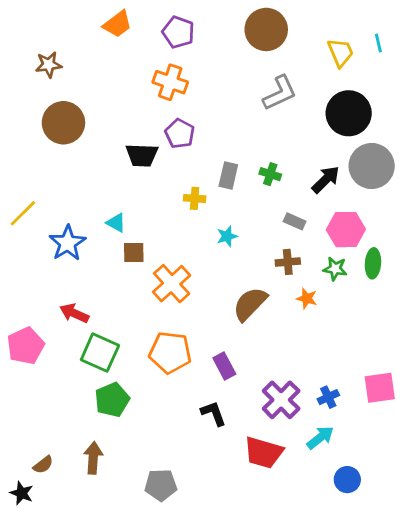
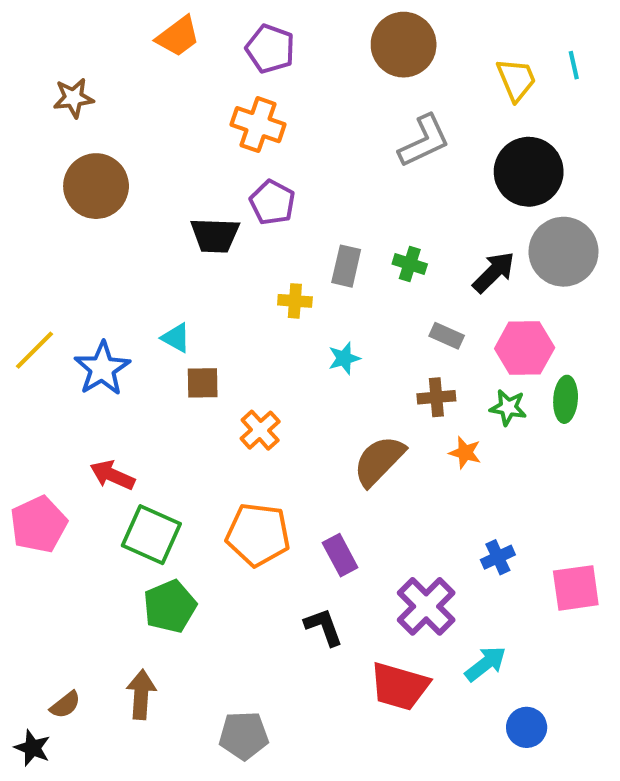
yellow line: (23, 213) -> (35, 350), moved
orange cross: (172, 284) -> (260, 430), size x0.7
blue cross: (328, 397) -> (498, 557), moved

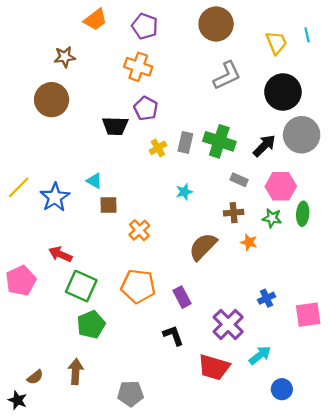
brown star: (73, 98) -> (65, 57), moved
green cross: (410, 264) -> (219, 141), size x1.8
yellow cross: (295, 301) -> (158, 148), moved, turned -35

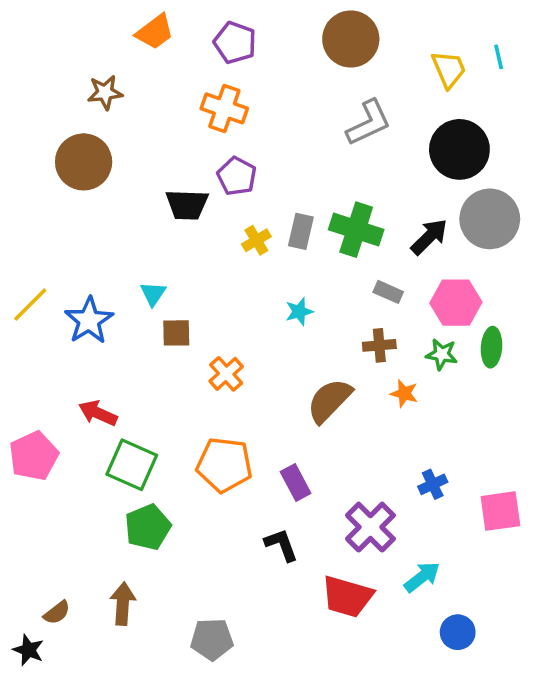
cyan triangle: (94, 181) -> (153, 294), turned 35

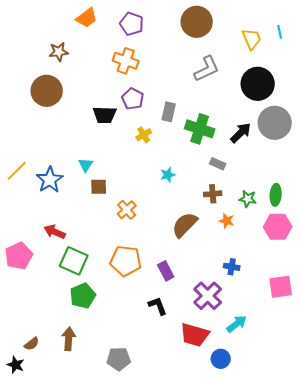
gray rectangle: (301, 231) -> (169, 112), moved
pink hexagon: (456, 303) -> (278, 227), moved
blue cross: (433, 484) -> (232, 267), moved, turned 35
blue circle: (458, 632) -> (221, 359), moved

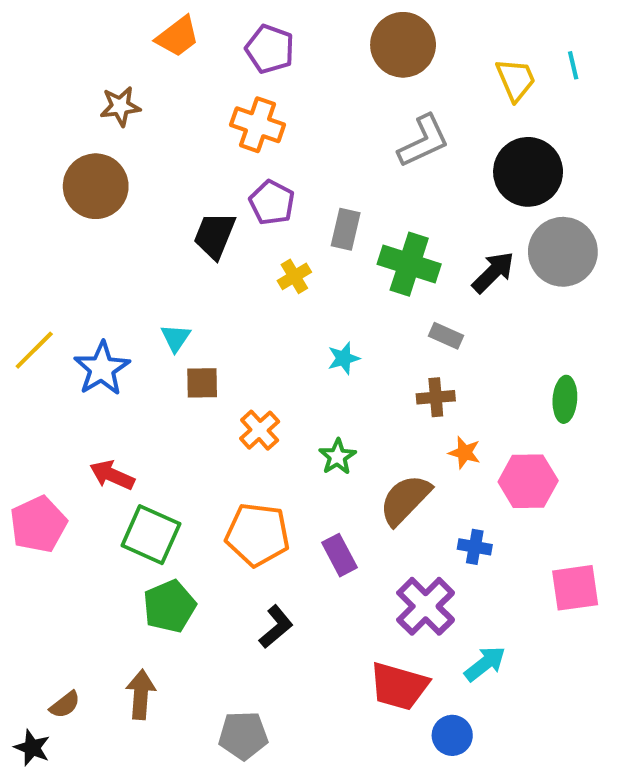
black trapezoid: (105, 115) -> (214, 235), turned 110
green star: (248, 199) -> (337, 457), moved, turned 30
brown semicircle: (185, 225) -> (405, 500), moved
pink hexagon: (278, 227) -> (528, 481), moved
black L-shape: (158, 306) -> (276, 627), moved, turned 70

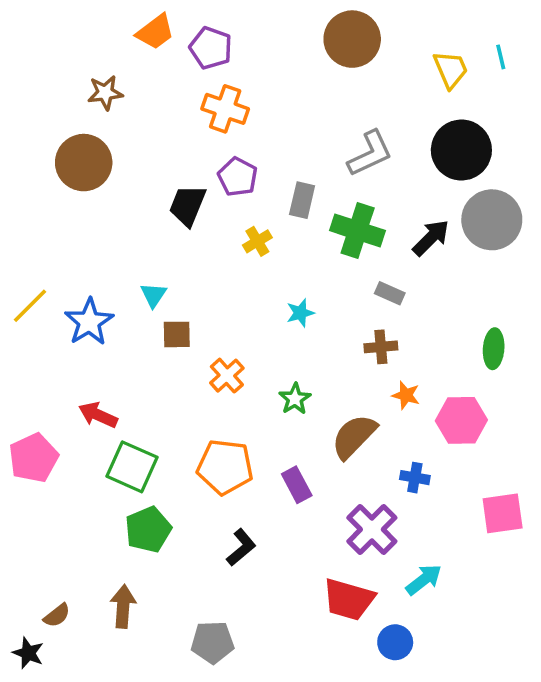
purple pentagon: (270, 49) -> (211, 48), moved
gray L-shape: (424, 141) -> (370, 154), moved

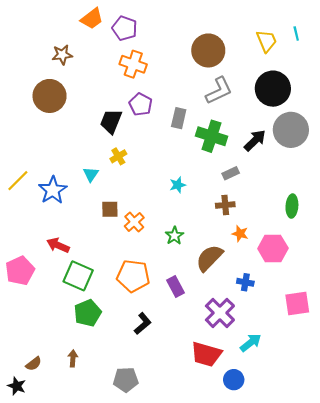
brown circle: (352, 39) -> (208, 50), moved
yellow cross: (257, 241) -> (118, 156), moved
gray rectangle: (390, 293) -> (231, 173), turned -49
brown square: (177, 334) -> (110, 209), moved
brown arrow: (123, 606) -> (73, 358), size x0.7

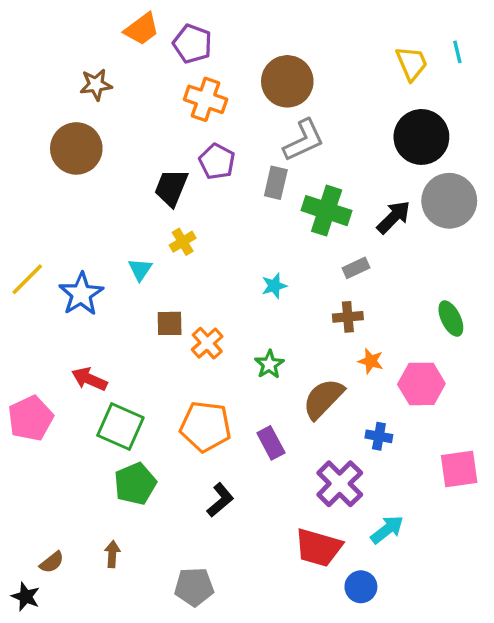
brown circle: (208, 50) -> (287, 81), moved
gray L-shape: (219, 91) -> (304, 140), moved
green ellipse: (292, 206) -> (451, 319), turned -30

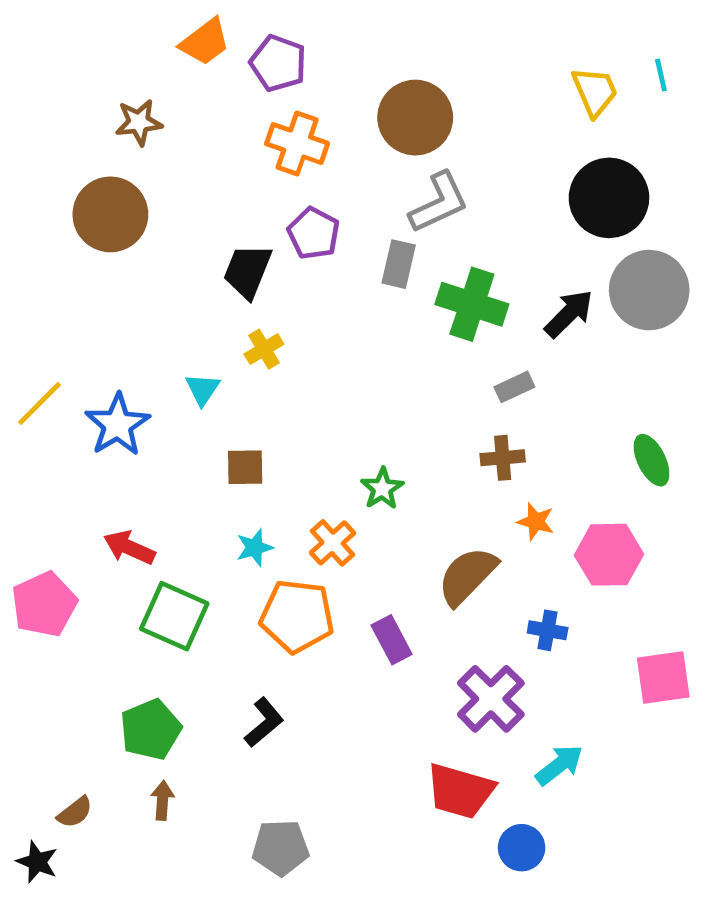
cyan star: (274, 286) -> (255, 548), moved
orange cross: (207, 343) -> (333, 543), moved
green star: (269, 364) -> (382, 489), moved
green pentagon: (135, 484) -> (151, 730), moved
black L-shape: (220, 500) -> (264, 722), moved

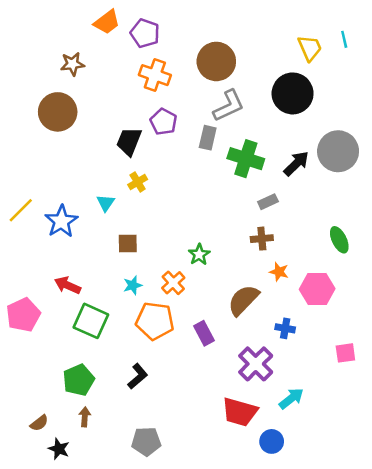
black circle: (609, 198) -> (293, 93), moved
pink square: (663, 678) -> (345, 353), size x0.7
black star: (37, 862) -> (59, 449), moved

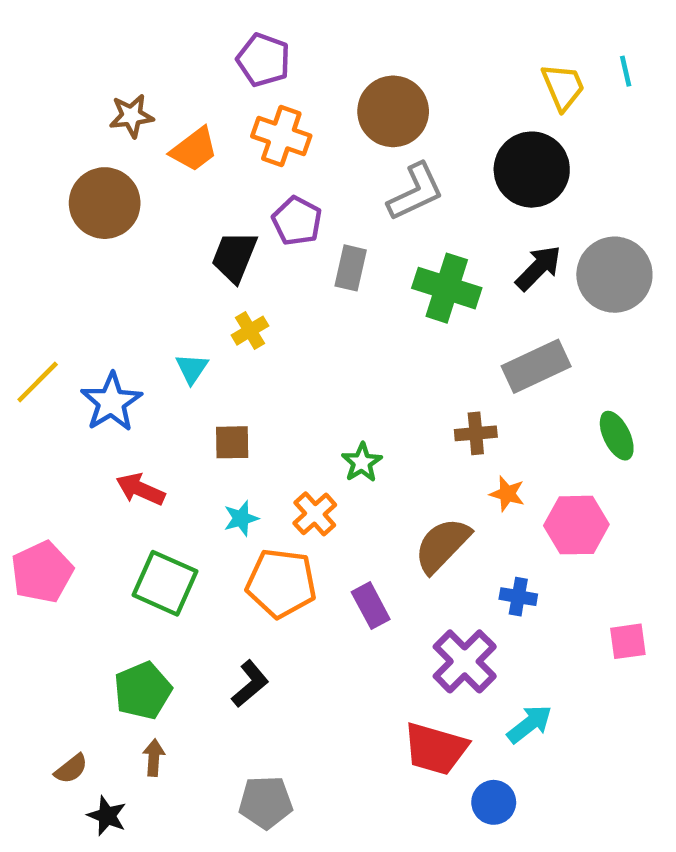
orange trapezoid: (107, 22) -> (194, 149), moved
gray rectangle: (208, 138) -> (351, 268), moved
black arrow: (296, 164) -> (538, 268), moved
gray rectangle: (268, 202) -> (536, 366), moved, size x1.8
red arrow: (68, 285) -> (140, 489), moved

